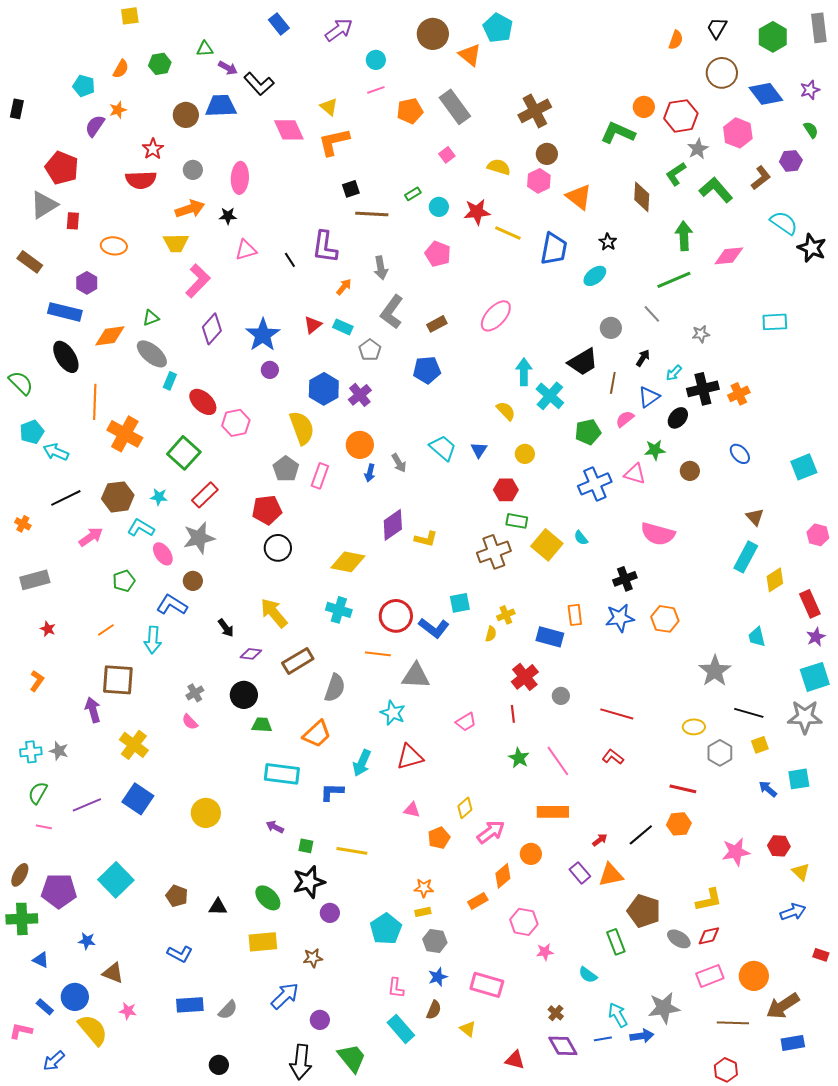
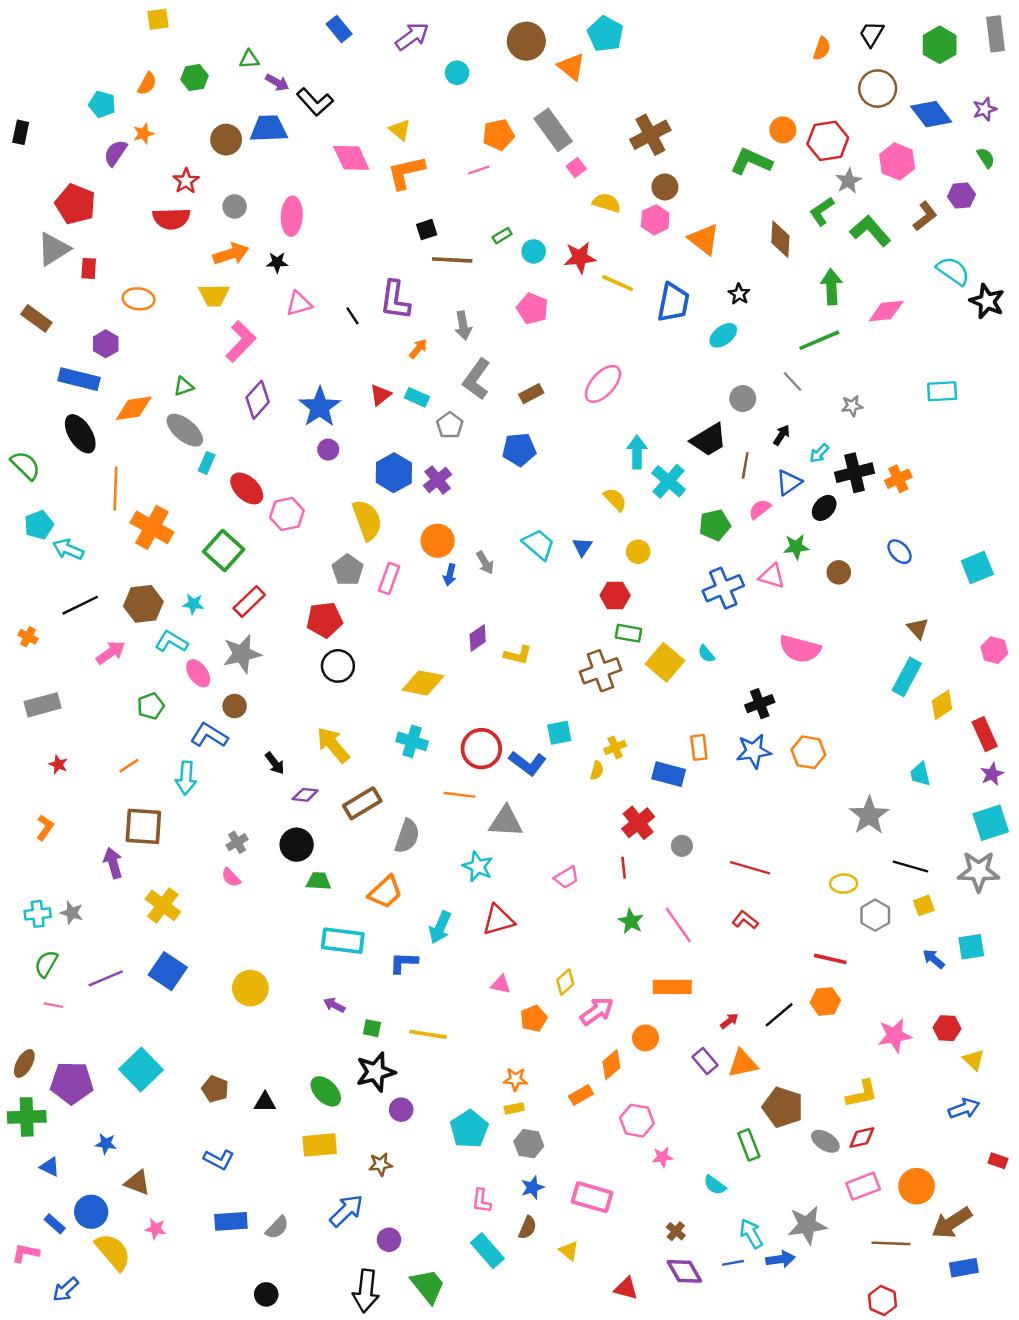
pink line: (376, 90) -> (479, 170), moved
pink square: (447, 155) -> (576, 168), moved
purple diamond: (393, 525) -> (478, 638), size x0.7

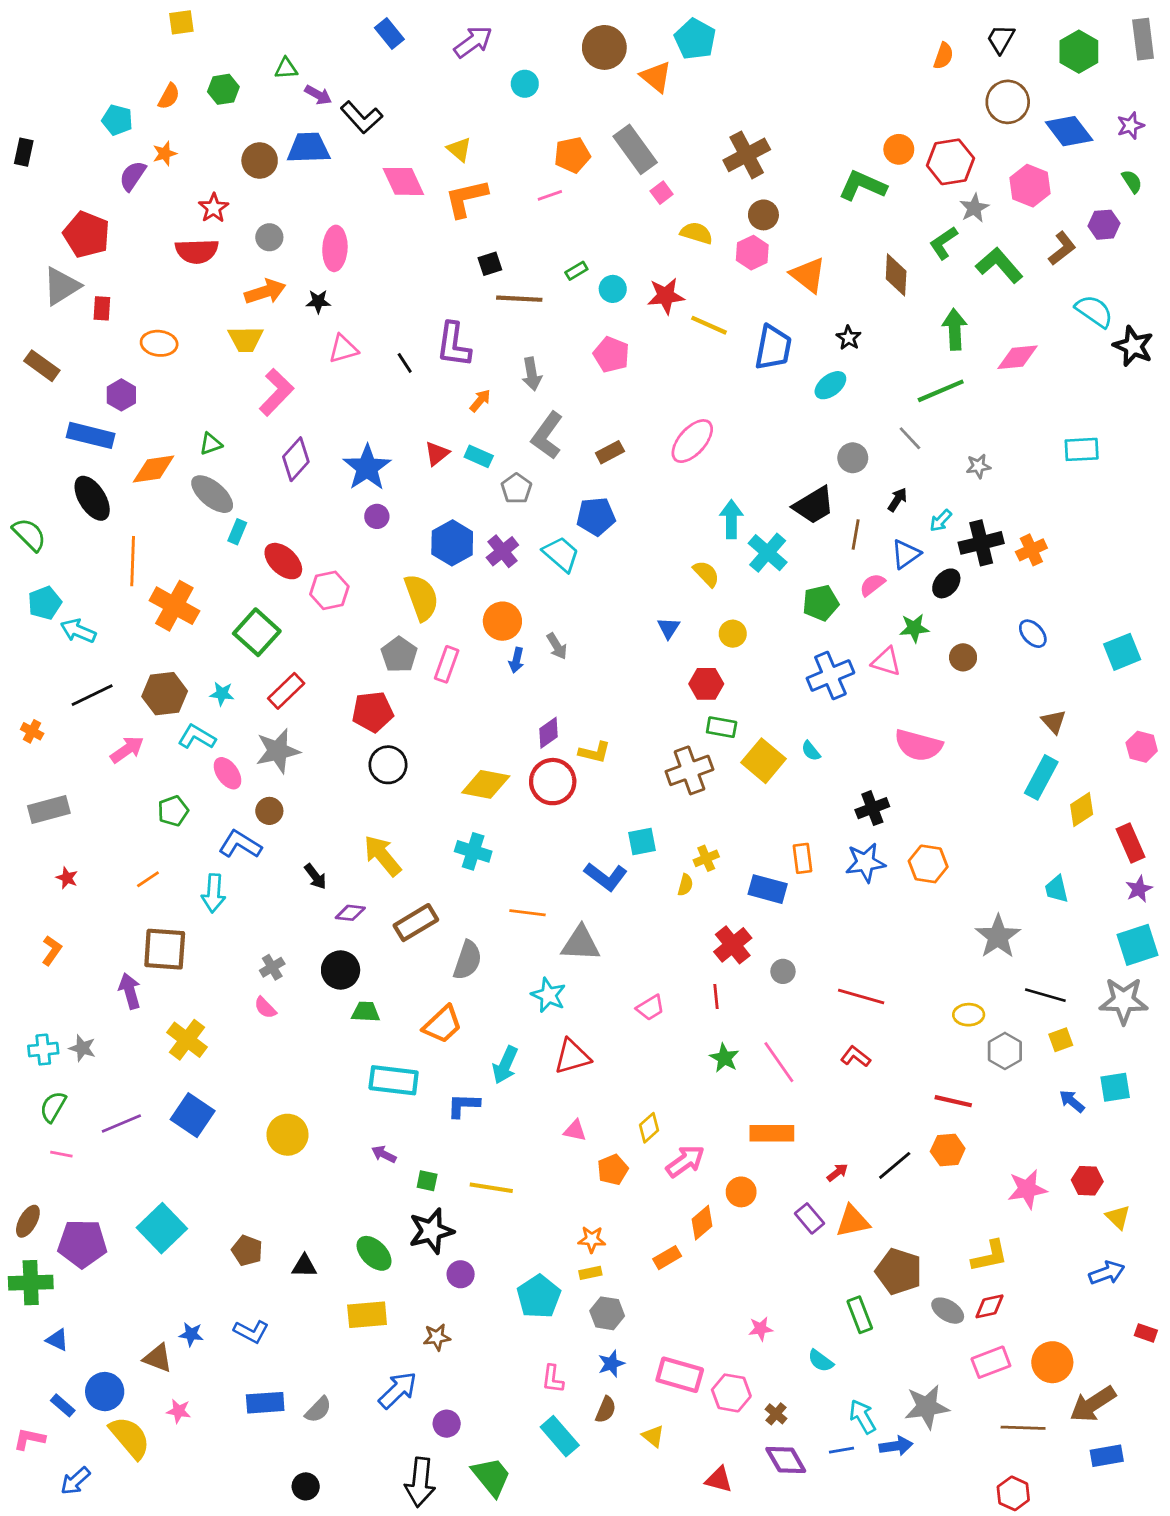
cyan trapezoid: (538, 544) -> (561, 554), moved
red circle: (481, 749) -> (553, 782), moved
pink hexagon: (637, 1121) -> (731, 1393), moved
blue star: (106, 1144) -> (191, 1334), moved

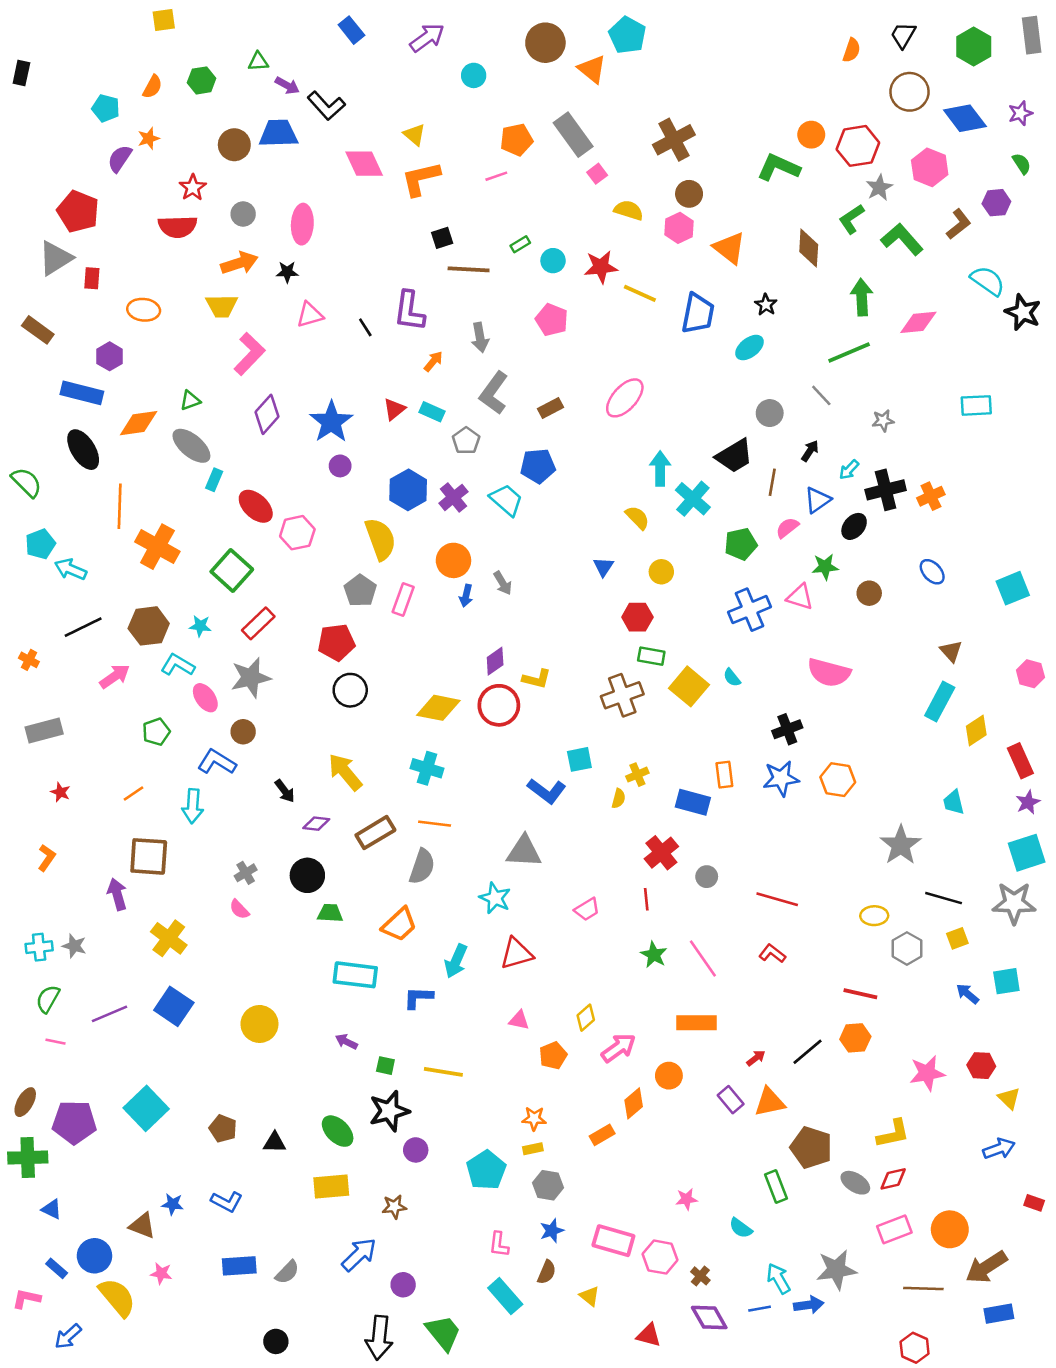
black rectangle: (24, 152) -> (21, 73), moved
orange line: (528, 913) -> (435, 824), moved

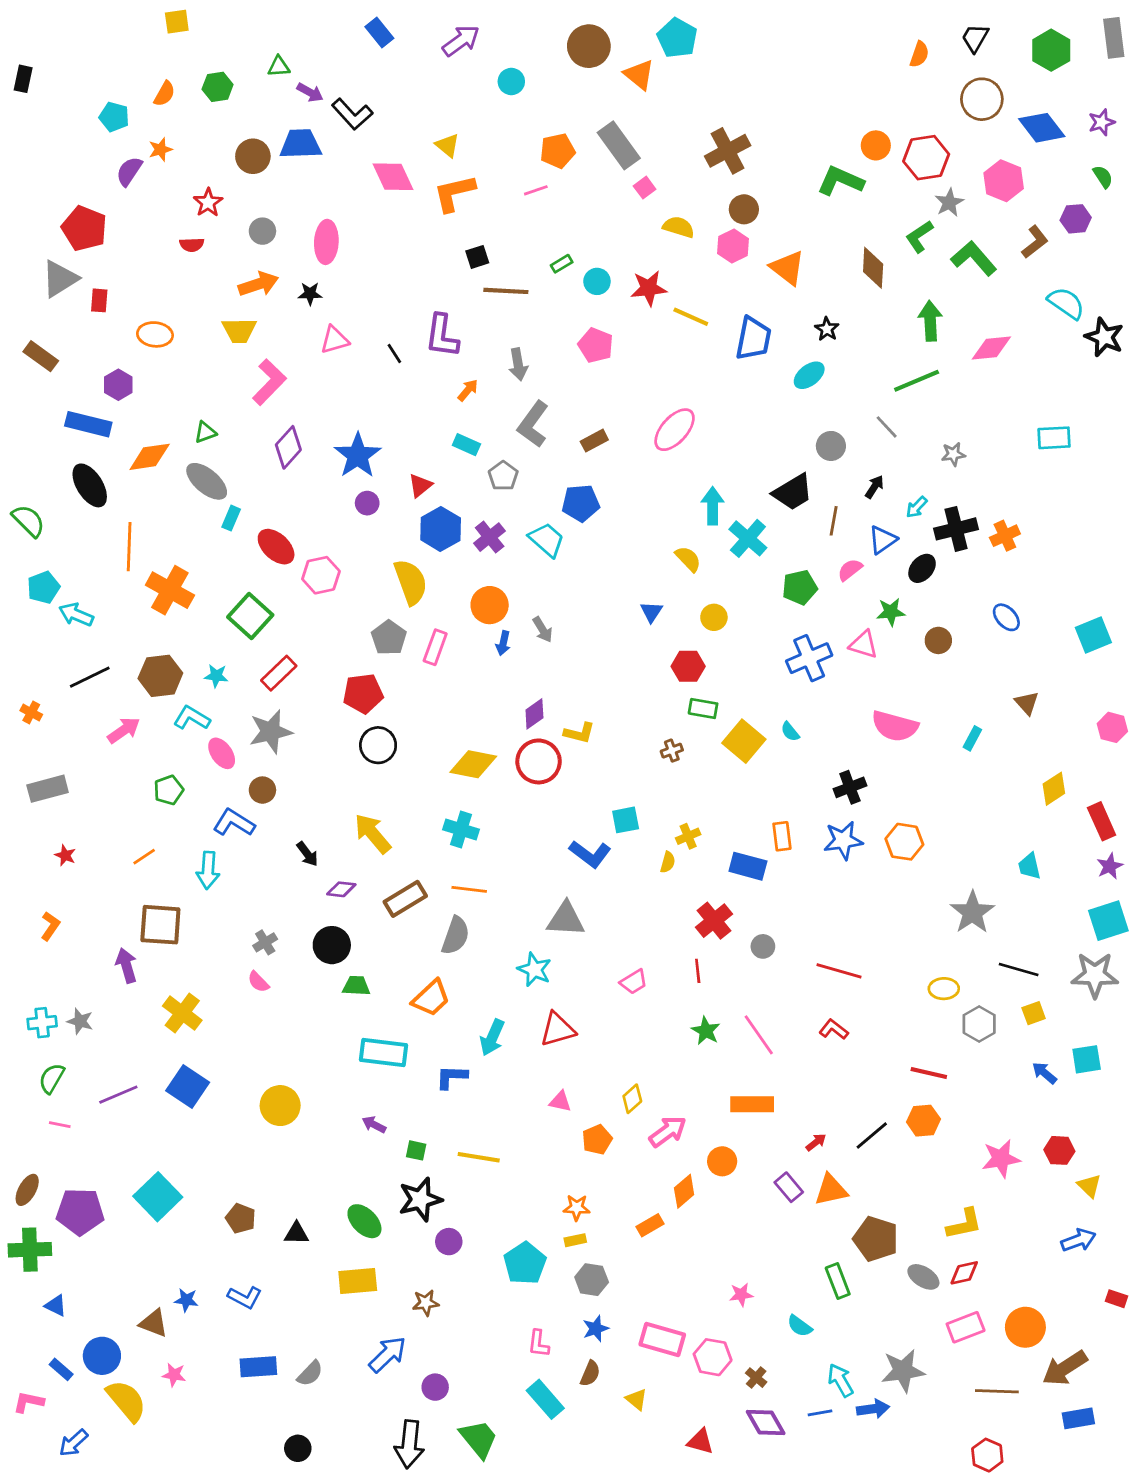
red semicircle: (178, 227) -> (192, 245), size x0.6
red triangle: (394, 409) -> (420, 485), moved
brown cross: (622, 695) -> (672, 751), size x0.5
cyan rectangle: (940, 702) -> (972, 738), moved, size x0.6

